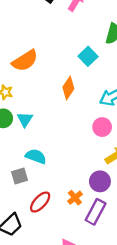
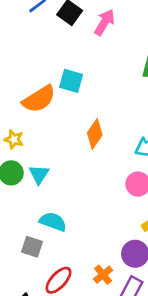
cyan square: (88, 56) -> (71, 81), moved, turned -30
gray square: (20, 176) -> (32, 247), turned 35

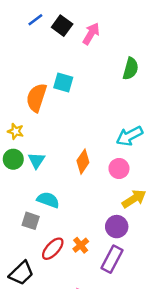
orange semicircle: (39, 99) -> (36, 98), turned 140
orange diamond: (95, 134) -> (83, 162), moved
orange cross: (103, 275) -> (81, 245), moved

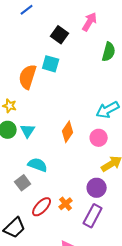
black square: (62, 26) -> (60, 35), moved
pink arrow: (91, 34) -> (90, 22), moved
gray square: (31, 221) -> (23, 183), turned 35

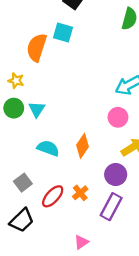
orange diamond: (68, 132) -> (82, 146), moved
gray square: (23, 183) -> (23, 183), moved

